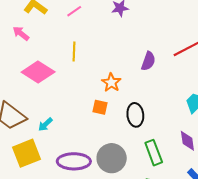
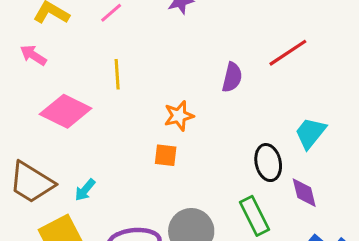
orange star: (111, 83) -> (179, 116), turned 30
black ellipse: (135, 115) -> (268, 163), moved

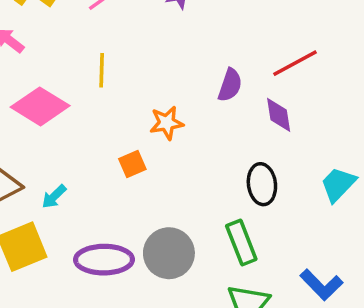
cyan trapezoid: (310, 133) -> (338, 184), moved
orange square: (166, 155) -> (132, 164), moved, turned -35
purple diamond: (304, 193) -> (279, 115), moved

